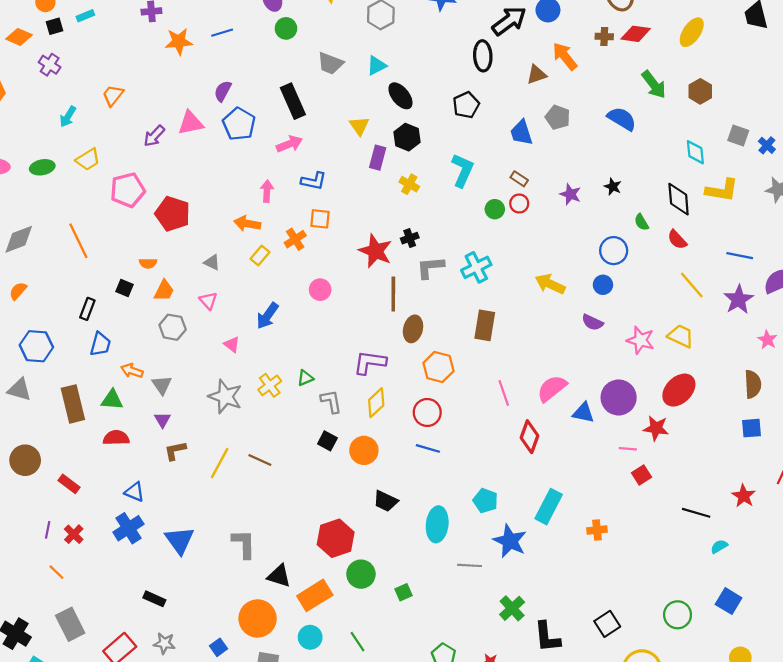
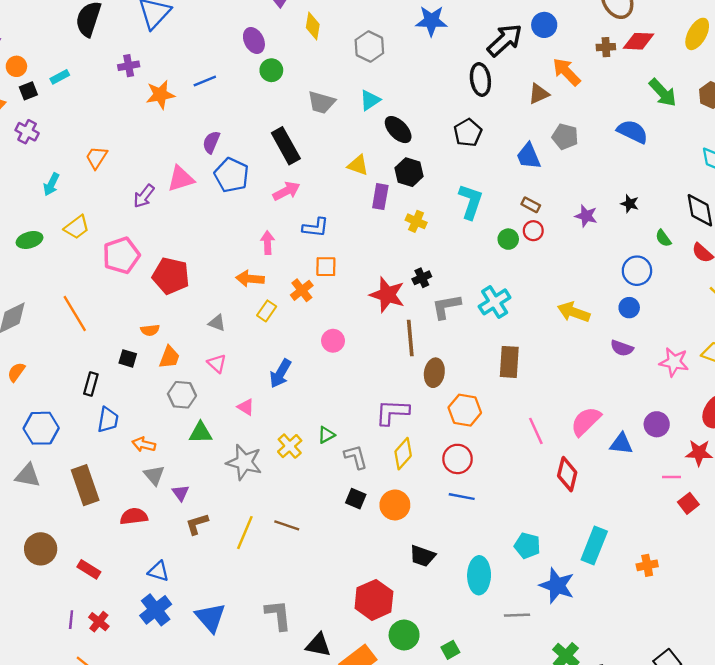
yellow triangle: (359, 126) -> (358, 165), turned -30
gray triangle: (162, 385) -> (154, 475), moved
purple circle: (619, 397) -> (657, 424), size x0.7
green triangle: (112, 400) -> (201, 433), moved

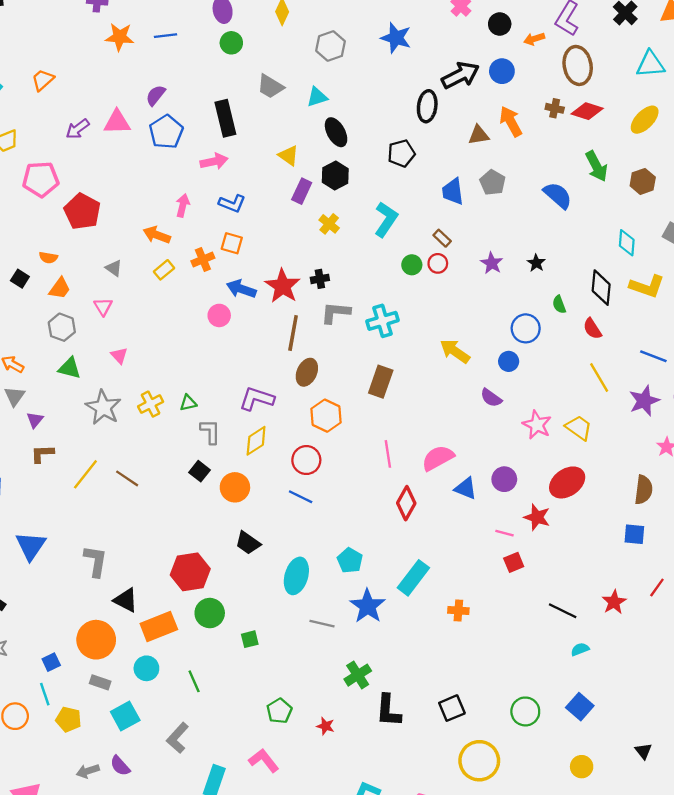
blue arrow: (280, 373) -> (241, 289), moved, turned 64

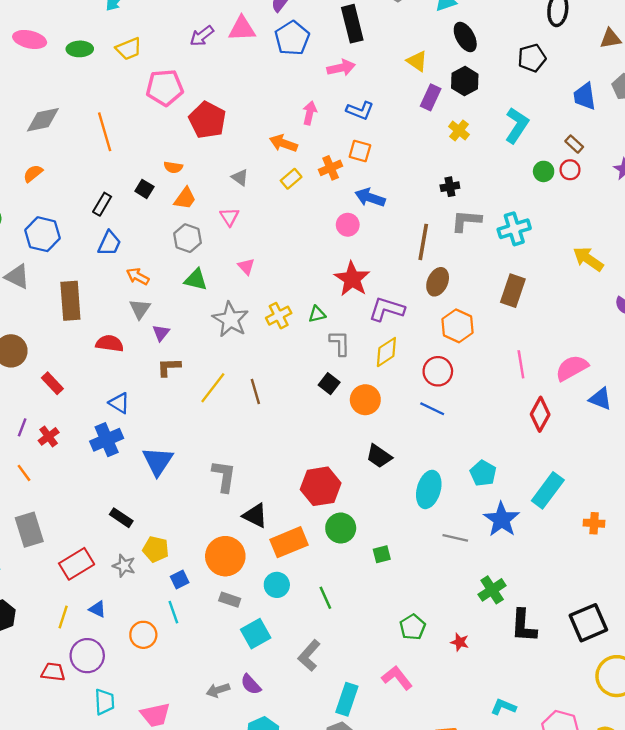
red star: (283, 286) -> (352, 279), moved
brown line: (127, 478) -> (255, 392), turned 40
black square: (452, 708) -> (588, 623), size x1.4
yellow pentagon: (69, 719) -> (156, 549), moved

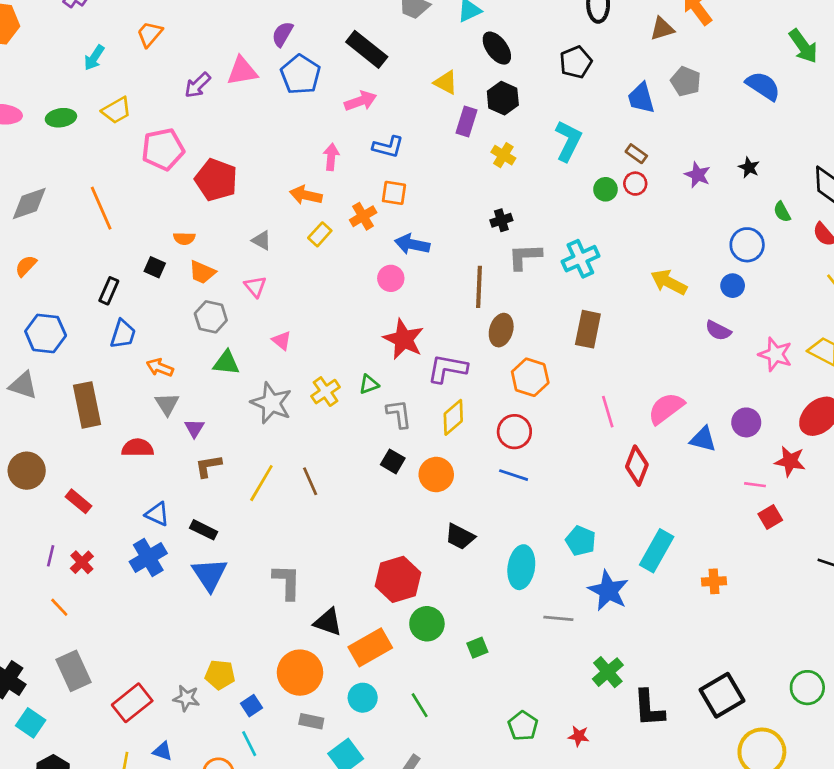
black rectangle: (352, 24) -> (367, 49), turned -30
orange trapezoid: (185, 198) -> (202, 272), turned 85
black rectangle: (121, 518) -> (204, 530), moved

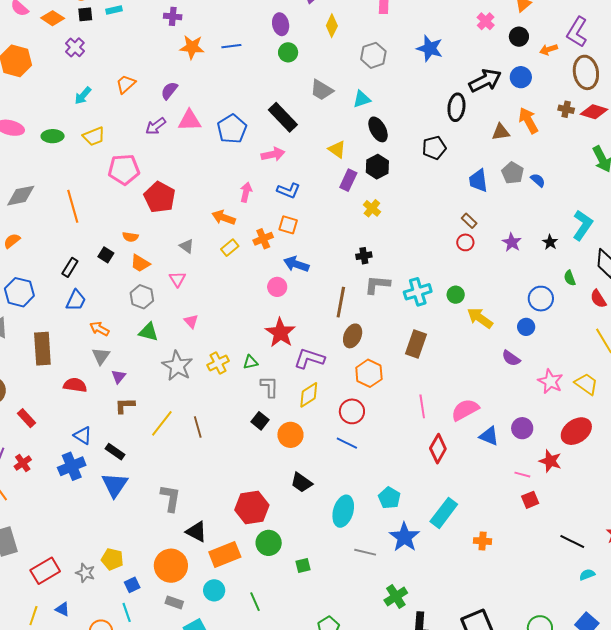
purple semicircle: (282, 34) -> (169, 91), moved
blue semicircle: (763, 86) -> (538, 180), moved, size x0.6
cyan L-shape: (568, 141) -> (582, 225), moved
green circle: (605, 189) -> (456, 295), moved

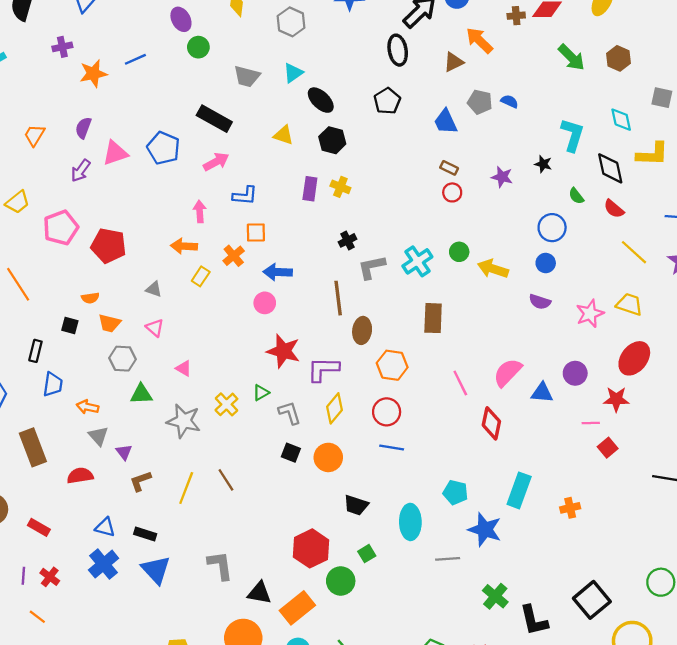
purple rectangle: (348, 180) -> (310, 189), moved
pink star: (550, 381) -> (590, 314), turned -30
green square: (303, 565) -> (367, 554), moved

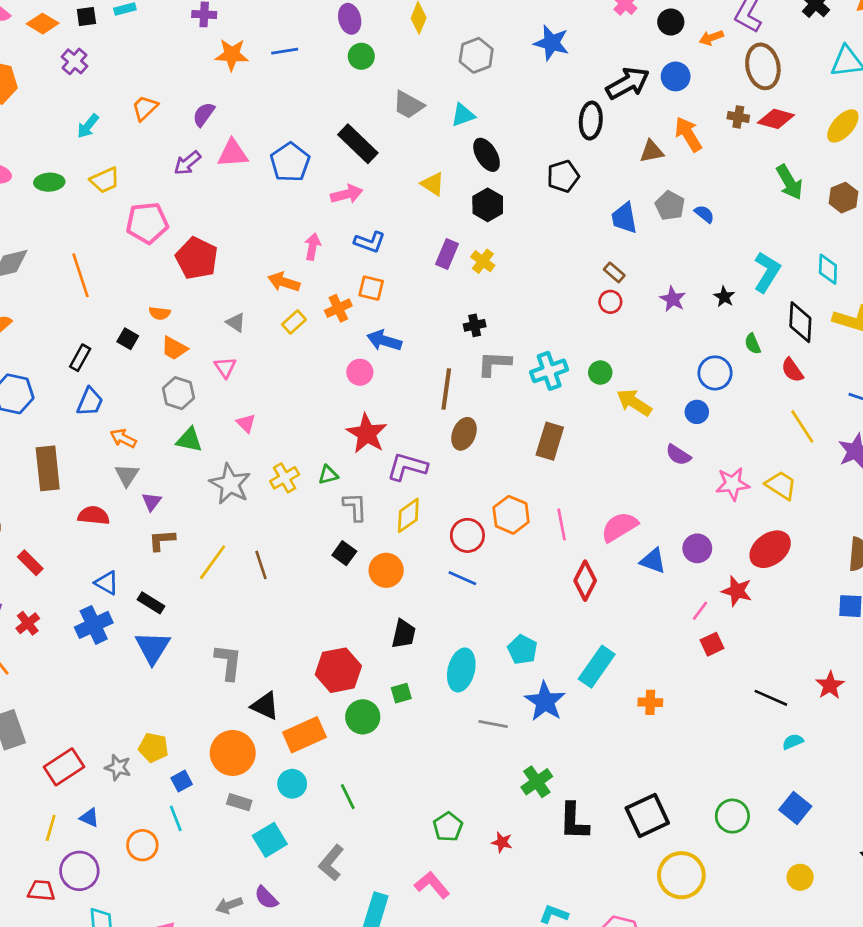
orange hexagon: (392, 365) -> (511, 515), moved
pink line: (591, 423) -> (700, 611), turned -66
black trapezoid: (356, 505) -> (404, 634), turned -110

